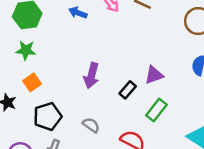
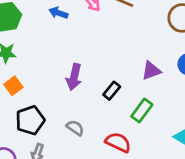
purple triangle: (154, 75) -> (151, 71), moved

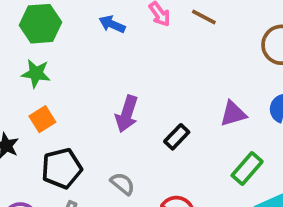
green rectangle: (142, 110) -> (247, 168), moved

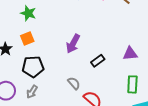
green rectangle: (247, 168) -> (132, 84), turned -48
gray semicircle: (123, 184) -> (74, 83), moved

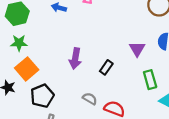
orange square: (27, 38) -> (27, 69), size x1.5
purple triangle: (130, 54) -> (137, 49), turned -35

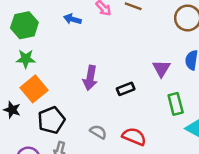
black rectangle: (106, 67) -> (126, 89), turned 32
gray semicircle: (90, 99) -> (98, 132), moved

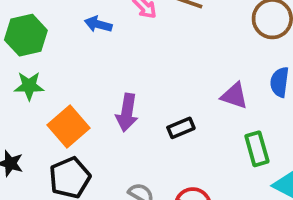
purple triangle: (161, 68) -> (234, 96), turned -42
orange square: (34, 89) -> (68, 127), moved

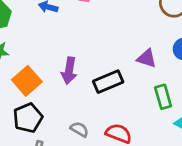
black rectangle: (181, 128) -> (108, 82), size x1.5

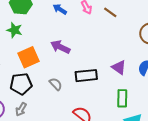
purple arrow: (69, 71) -> (60, 47), moved, turned 90
gray semicircle: (79, 129) -> (56, 84), moved

